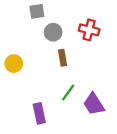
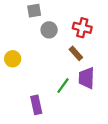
brown rectangle: (62, 58) -> (76, 53), moved, turned -32
purple trapezoid: (94, 104) -> (87, 78), moved, turned 35

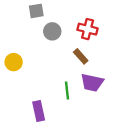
purple trapezoid: (87, 78) -> (92, 83), turned -80
green line: (63, 86) -> (67, 91), turned -42

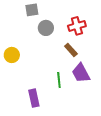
red cross: (88, 29) -> (77, 26), turned -30
purple trapezoid: (92, 83) -> (81, 73), turned 50

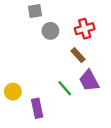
yellow circle: (12, 55) -> (13, 92), moved
green line: (59, 80) -> (65, 88), turned -35

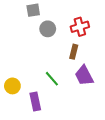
brown rectangle: (78, 55) -> (74, 52), turned 56
green line: (65, 88) -> (52, 79), moved

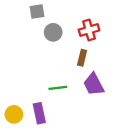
green line: (52, 79) -> (58, 88), turned -56
yellow circle: (12, 86) -> (14, 114), moved

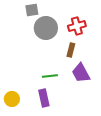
gray circle: (53, 32) -> (46, 28), size x1.5
purple rectangle: (39, 113) -> (44, 98), moved

